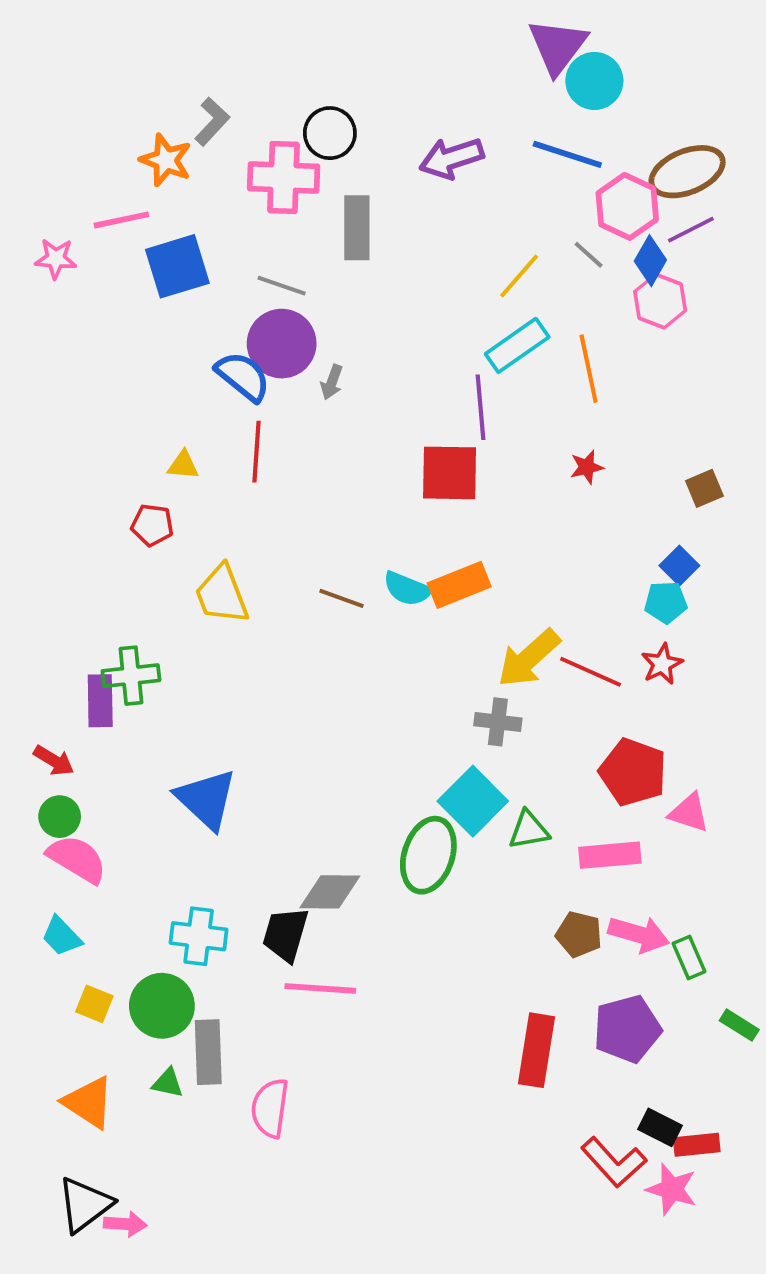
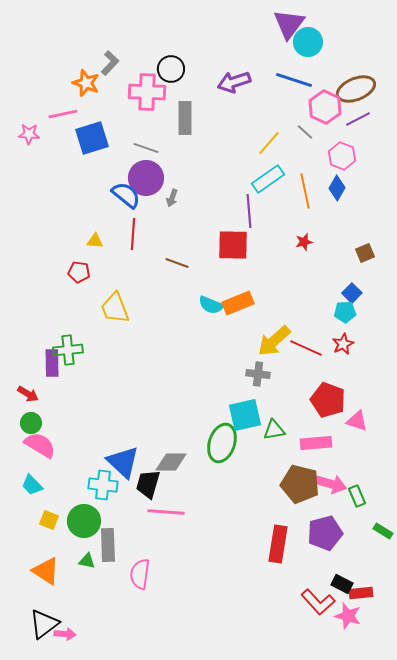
blue diamond: (650, 261) -> (337, 188), moved
brown line: (341, 598) -> (177, 263), moved
blue triangle: (206, 799) -> (123, 462), moved
cyan square: (473, 801) -> (245, 415), turned 32
brown pentagon: (579, 934) -> (300, 484), size x1.6

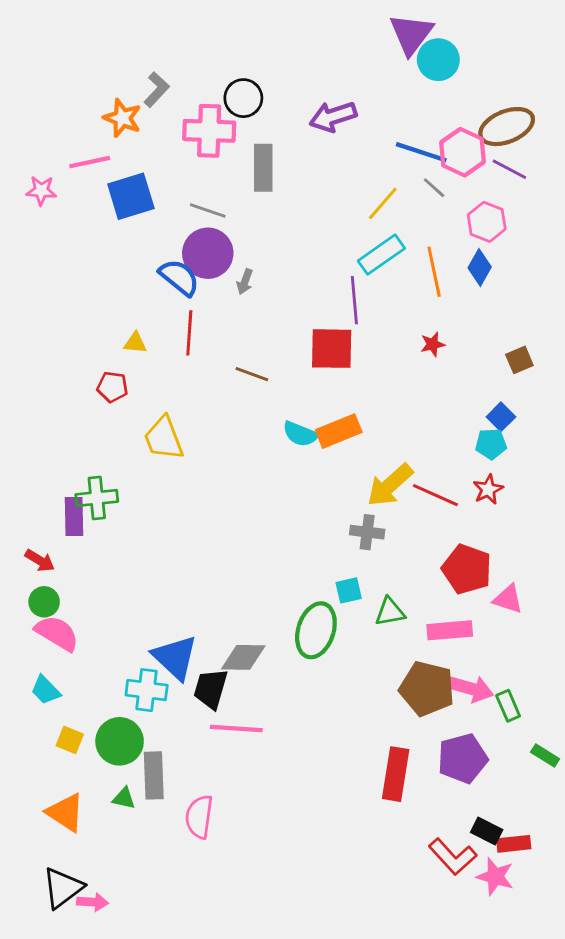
blue line: (294, 80) -> (421, 152), moved
purple line: (358, 119) -> (509, 169), turned 55
cyan square: (245, 415) -> (349, 590), size x0.6

